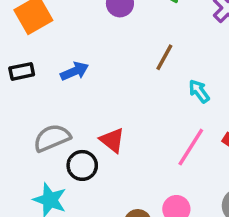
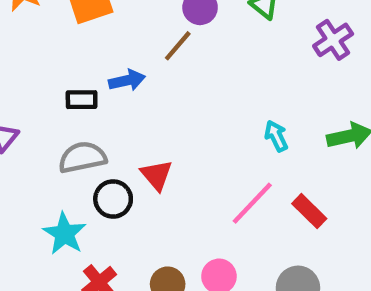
brown line: (164, 57) -> (178, 46), moved
black rectangle: (22, 71) -> (82, 100), moved

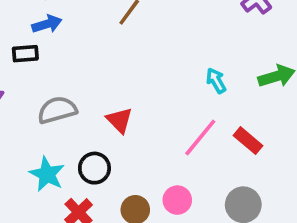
blue arrow: (127, 80) -> (47, 24), moved
black rectangle: (82, 100) -> (25, 54), moved
black circle: (113, 199) -> (94, 168), moved

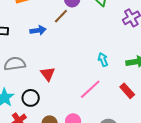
blue arrow: (47, 24) -> (38, 30), moved
red rectangle: (248, 141) -> (127, 91), moved

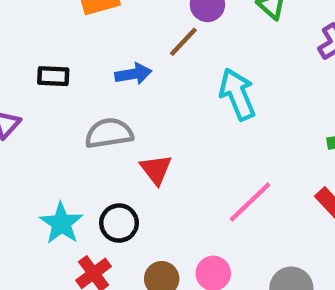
cyan arrow: (103, 60) -> (237, 94), moved, size x1.6
gray semicircle: (15, 64) -> (109, 133), moved

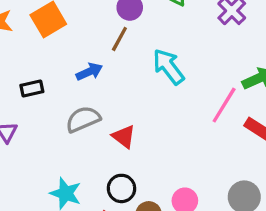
pink line: (250, 202) -> (224, 105), moved
black circle: (119, 223) -> (121, 188), moved

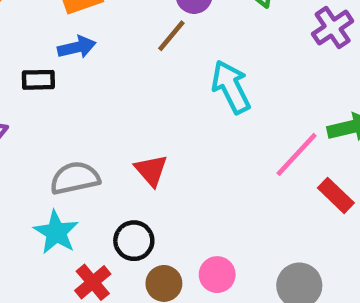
blue arrow: (89, 72) -> (77, 47), moved
gray semicircle: (83, 119) -> (75, 178), moved

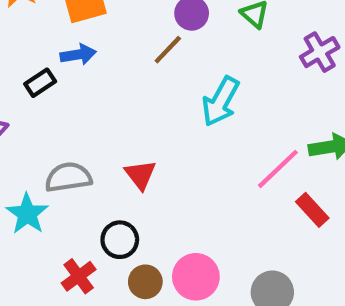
black rectangle: (38, 80) -> (40, 83), turned -36
cyan arrow: (231, 87) -> (221, 101), turned -129
cyan star: (56, 232) -> (27, 214), moved
pink circle: (217, 275) -> (196, 277), size x1.4

